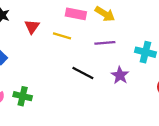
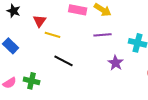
yellow line: (62, 36) -> (53, 35), moved
black line: (83, 73) -> (64, 61), moved

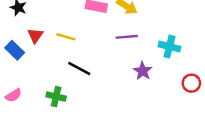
red triangle: (40, 21) -> (35, 36), moved
green cross: (32, 81) -> (56, 97), moved

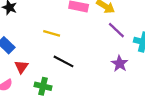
red triangle: (35, 36) -> (21, 67), moved
purple line: (127, 37) -> (116, 30), moved, turned 48

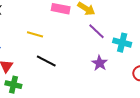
green cross: (43, 86) -> (13, 85), moved

